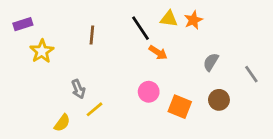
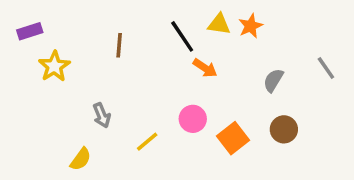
gray line: (251, 74) -> (326, 68), moved
orange square: (180, 107) -> (233, 138), turned 30
yellow line: (95, 109) -> (147, 142), moved

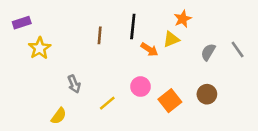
yellow triangle: (219, 24) -> (171, 39), moved, turned -30
black line: (182, 36) -> (133, 26), turned 40
brown line: (119, 45) -> (100, 35), moved
gray semicircle: (273, 80) -> (208, 52), moved

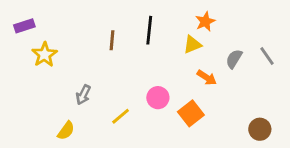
orange arrow: (149, 49) -> (207, 78), moved
gray arrow: (74, 84) -> (83, 95), turned 48
brown circle: (207, 94) -> (260, 129), moved

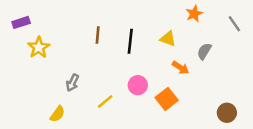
orange star: (205, 22) -> (194, 14), moved
black line: (149, 30) -> (130, 41), moved
yellow triangle: (192, 45) -> (168, 39), turned 42
gray line: (267, 56) -> (234, 24), moved

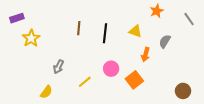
orange arrow: (180, 68) -> (146, 54), turned 72

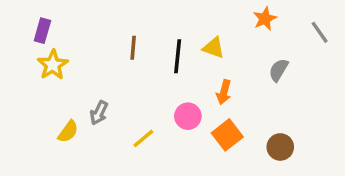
purple rectangle: (17, 18) -> (42, 31), moved, turned -56
yellow triangle: (135, 31) -> (214, 48), moved
orange arrow: (146, 54) -> (224, 92), moved
brown circle: (183, 91) -> (280, 147), moved
yellow semicircle: (46, 92) -> (68, 132), moved

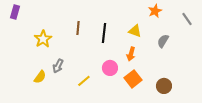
purple rectangle: (42, 31) -> (15, 12), moved
yellow triangle: (214, 48) -> (135, 31), moved
yellow star: (53, 65) -> (43, 39), moved

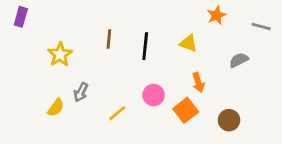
gray line: (187, 19) -> (261, 27), turned -40
gray semicircle: (163, 41) -> (239, 60), moved, turned 32
orange arrow: (131, 54) -> (198, 82), moved, turned -32

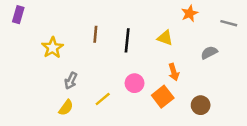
yellow semicircle: (56, 108) -> (66, 108), moved

